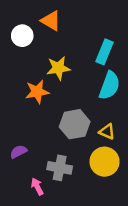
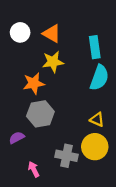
orange triangle: (51, 21) -> (52, 34), moved
cyan rectangle: (105, 52) -> (95, 47), turned -30
gray hexagon: (75, 124) -> (40, 114), moved
gray cross: (60, 168) -> (66, 156), moved

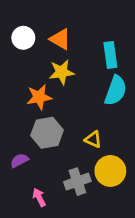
yellow triangle: (97, 120) -> (93, 139), moved
gray cross: (66, 156) -> (77, 182), turned -30

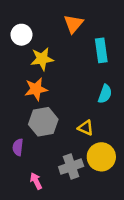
orange triangle: (60, 39) -> (73, 24), moved, turned 40
yellow star: (62, 72) -> (42, 59), moved
cyan semicircle: (116, 91) -> (105, 94), moved, size x0.7
purple semicircle: (19, 160) -> (18, 147), turned -56

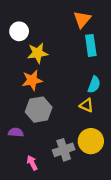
orange triangle: (73, 24) -> (82, 19), moved
yellow triangle: (86, 128) -> (86, 105), moved
purple semicircle: (18, 147) -> (16, 132), turned 88

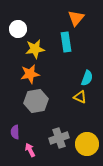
cyan rectangle: (91, 45) -> (66, 42), moved
purple semicircle: (16, 132) -> (15, 132), moved, turned -96
yellow circle: (91, 141) -> (87, 144), moved

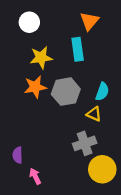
white circle: (18, 29) -> (29, 22), moved
gray hexagon: (36, 101) -> (66, 92), moved
gray cross: (59, 138) -> (85, 143), moved

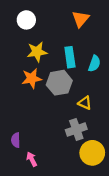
cyan rectangle: (78, 49) -> (70, 57), moved
cyan semicircle: (102, 92) -> (94, 64), moved

